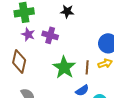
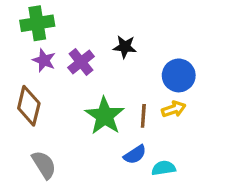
black star: (67, 11) -> (125, 47), moved
purple cross: (50, 35) -> (81, 62), turned 35

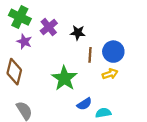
green cross: (37, 23) -> (20, 17), turned 35
purple cross: (81, 62) -> (49, 27), moved
brown line: (143, 116) -> (90, 55), moved

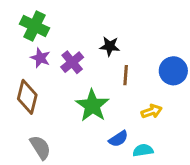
purple cross: (49, 27) -> (72, 62), moved
blue circle: (113, 52) -> (173, 71), moved
yellow arrow: (110, 74) -> (152, 111), moved

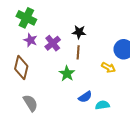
brown line: (126, 75) -> (78, 52), moved
green star: (92, 106) -> (67, 74), size x0.7
yellow arrow: (152, 111) -> (108, 68), moved, turned 48

